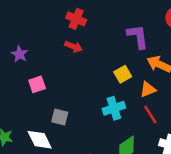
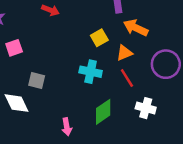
cyan cross: (114, 108) -> (91, 72), turned 30

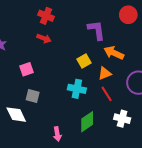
pink square: (14, 48) -> (26, 69), moved

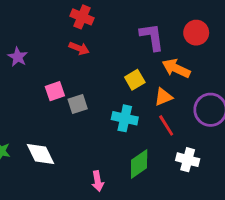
red circle: (128, 15) -> (196, 33), moved
gray square: (33, 96) -> (78, 104), moved, turned -32

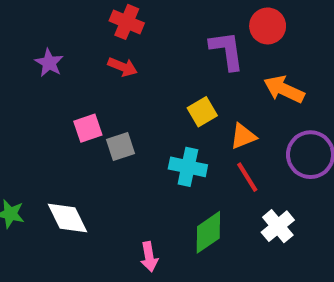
red circle: (196, 33) -> (268, 26), moved
purple star: (18, 57) -> (49, 63), moved
orange arrow: (176, 68) -> (284, 89), moved
white cross: (188, 160) -> (278, 226), turned 35

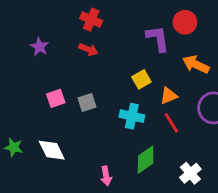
pink square: (88, 128) -> (56, 98), moved
white cross: (278, 226) -> (190, 173), moved

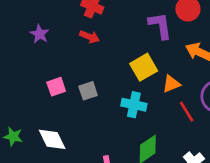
yellow square: (141, 79) -> (144, 67), size x1.4
red line: (171, 123) -> (187, 112), moved

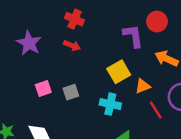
purple star: (40, 34) -> (29, 43), size x1.5

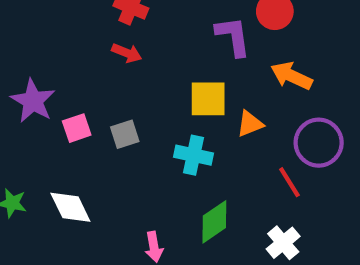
purple star: (29, 43) -> (33, 101), moved
yellow square: (119, 72) -> (208, 99), turned 30
red line: (156, 110) -> (289, 182), moved

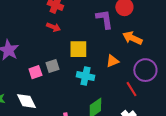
yellow square: (208, 99) -> (78, 49), moved
pink square: (77, 128) -> (35, 72), moved

